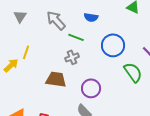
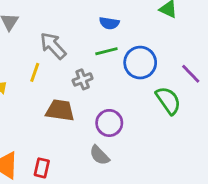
gray arrow: (56, 20) -> (53, 46), moved
green line: (76, 37) -> (106, 51), moved, turned -35
yellow line: (26, 52) -> (35, 72), moved

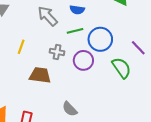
gray arrow: (53, 46) -> (48, 16), moved
gray cross: (83, 79) -> (57, 52), turned 32
purple circle: (109, 123) -> (83, 60), moved

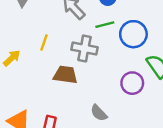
gray cross: (57, 52) -> (85, 48), size x1.5
purple circle: (83, 60) -> (132, 83), moved

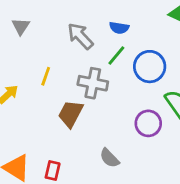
green line: (105, 25) -> (116, 55), turned -36
brown trapezoid: (65, 75) -> (71, 114), turned -70

